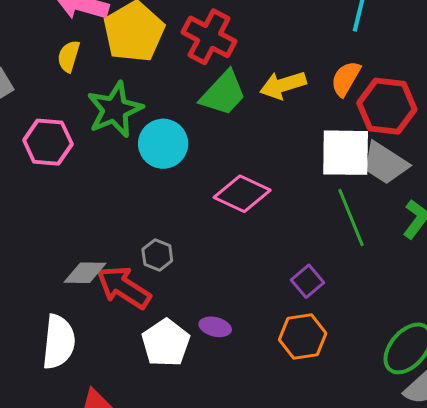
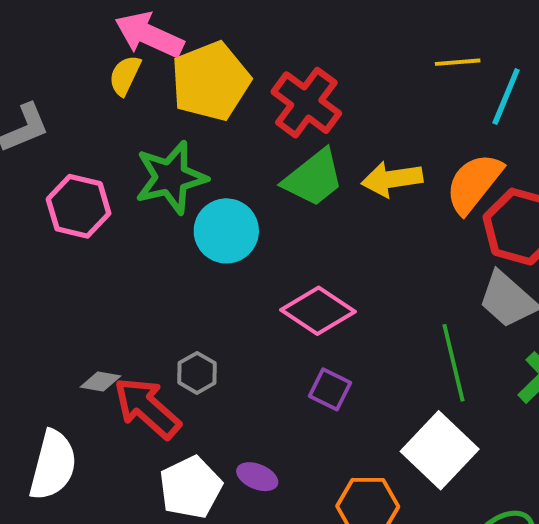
yellow semicircle: (69, 56) -> (125, 75), moved
orange semicircle: (346, 79) -> (474, 183), size x1.4
white square: (346, 153) -> (440, 450), moved, turned 34
gray diamond: (85, 273) -> (100, 382), size x0.7
purple square: (307, 281) -> (330, 389), moved, turned -32

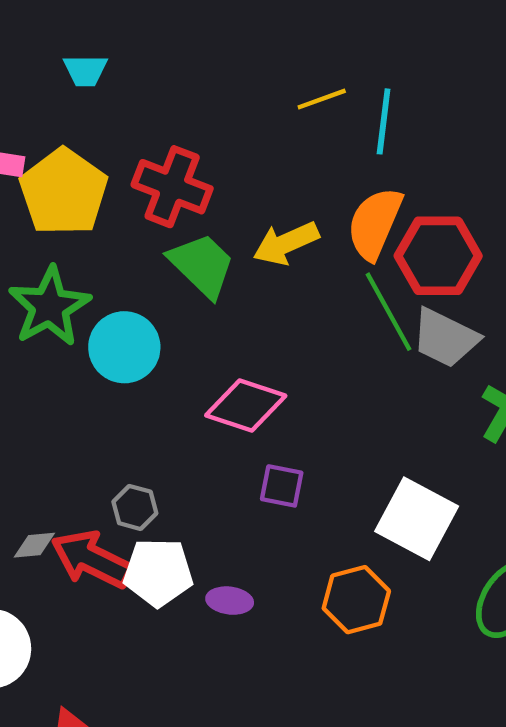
green trapezoid: (313, 178) -> (202, 265), turned -82
green line: (453, 363) -> (389, 312), moved
white pentagon: (191, 487) -> (158, 572), moved, turned -30

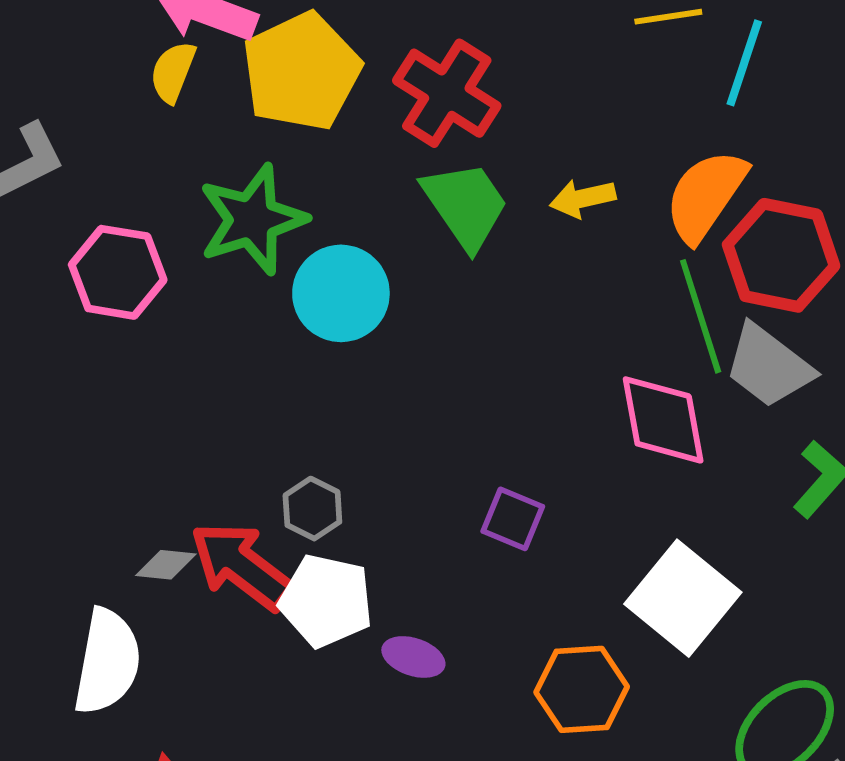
yellow arrow: (286, 243) -> (583, 198), size x0.7
pink diamond: (246, 406) -> (663, 420), moved, turned 50
gray diamond: (34, 545) -> (166, 565), moved

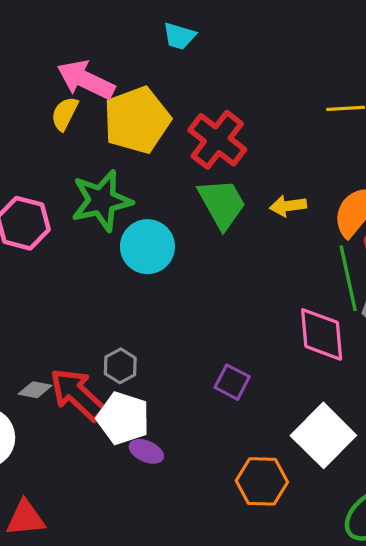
purple ellipse: (413, 657) -> (146, 451), moved

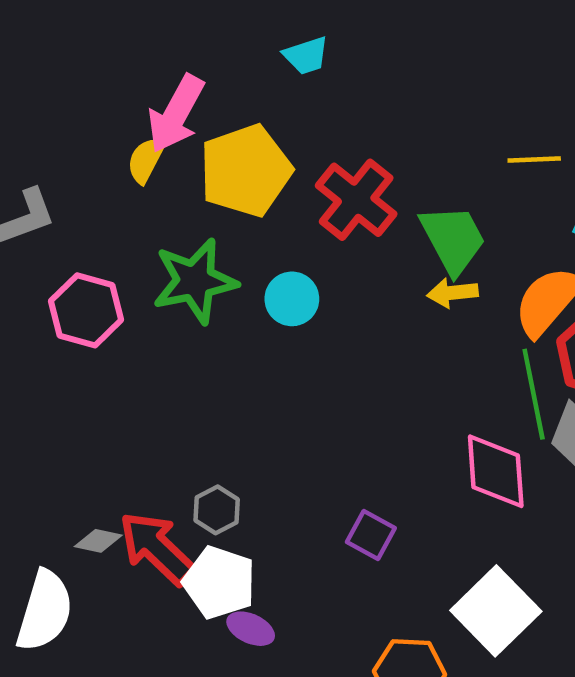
cyan trapezoid: (179, 36) -> (306, 56), turned -36
pink arrow: (86, 80) -> (176, 114), turned -88
green trapezoid: (222, 204) -> (453, 239), moved
cyan circle: (147, 247) -> (292, 299), moved, size x0.7

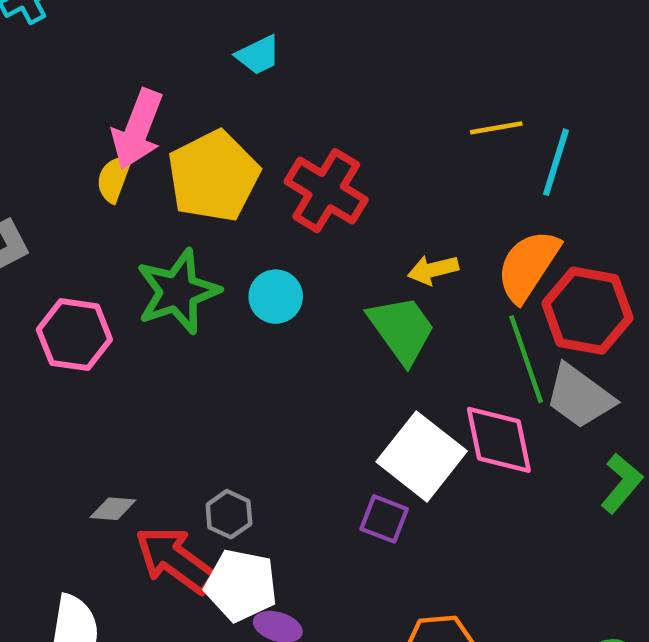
green trapezoid: (453, 239) -> (402, 329), moved
gray diamond: (98, 541) -> (113, 509), moved
white square: (496, 611) -> (422, 456), moved

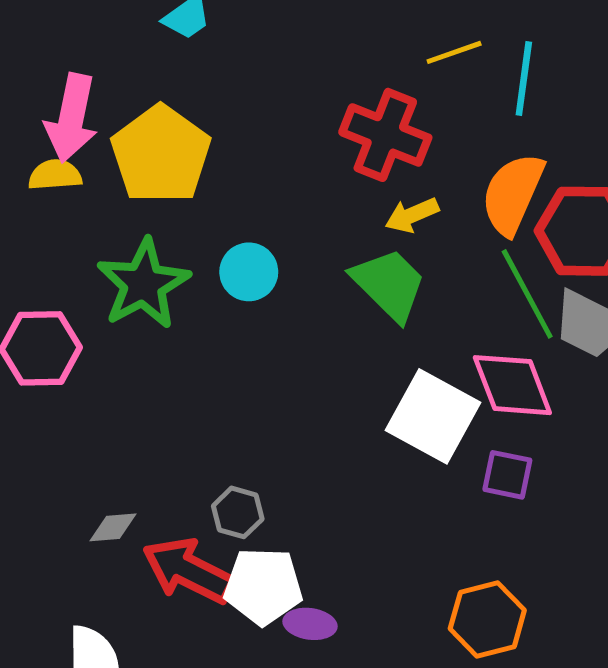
yellow semicircle: (114, 179) -> (55, 175), turned 75
red cross: (326, 191) -> (385, 135), moved
purple square: (384, 519) -> (507, 475), moved

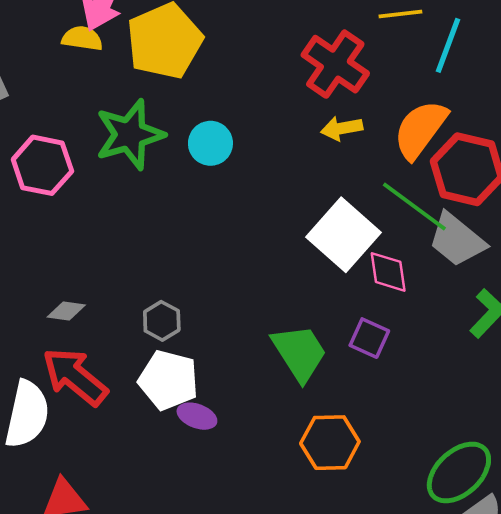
green trapezoid: (389, 284) -> (299, 353), moved
green line: (527, 294) -> (414, 206), turned -38
pink diamond: (512, 385) -> (388, 272), size x0.7
white square: (433, 416) -> (343, 235), moved
red arrow: (189, 571) -> (75, 377), moved

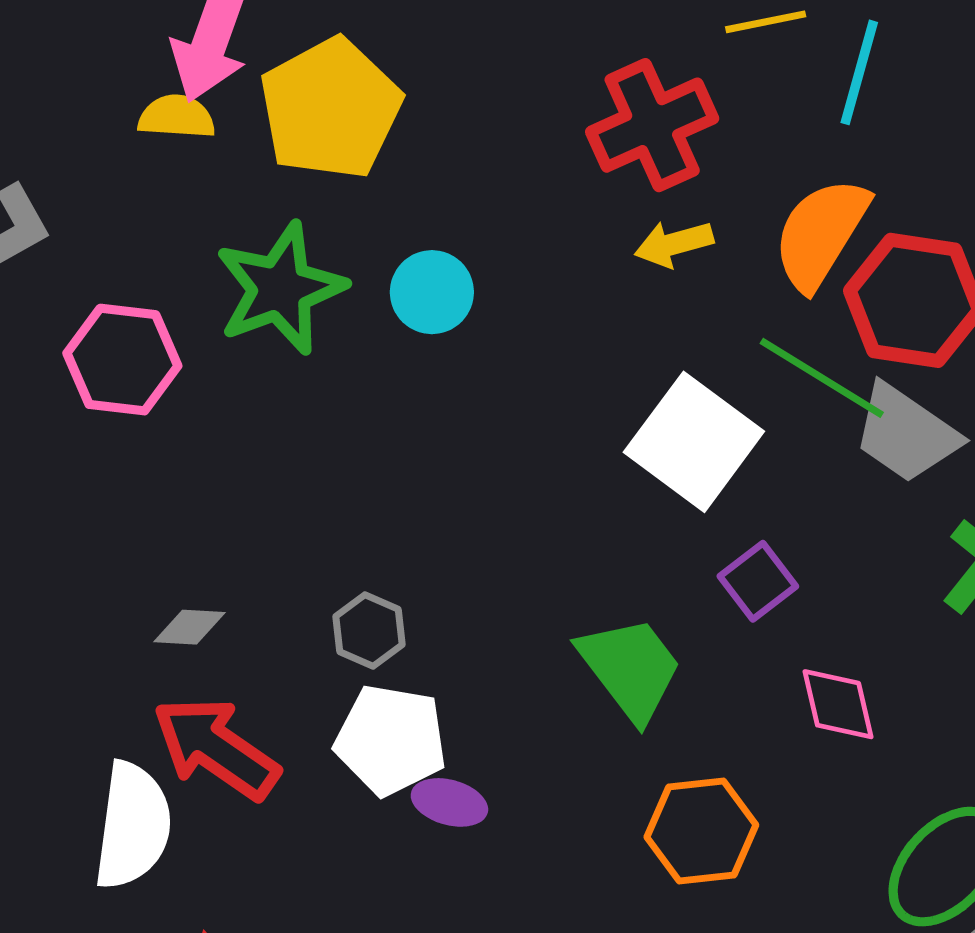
red cross: (335, 64) -> (652, 125), turned 36
pink diamond: (388, 272) -> (838, 704), moved
purple square: (369, 338) -> (758, 581), moved, turned 33

